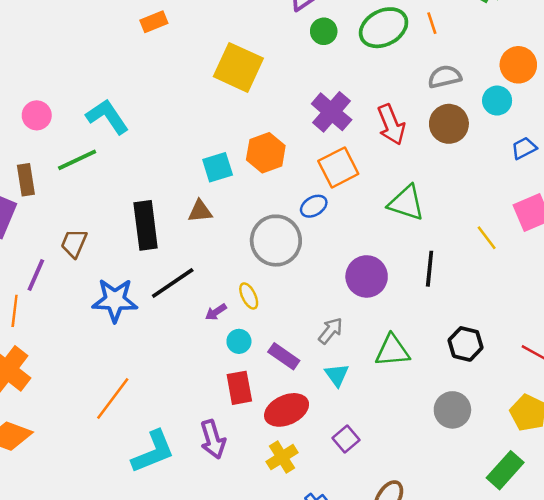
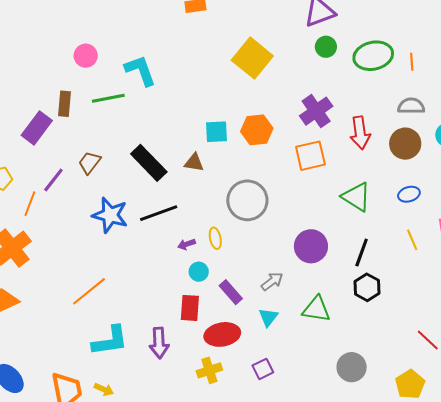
blue ellipse: (314, 206) -> (409, 194), moved
black rectangle: (146, 225) -> (149, 163), turned -51
black hexagon: (466, 344) -> (367, 287), moved

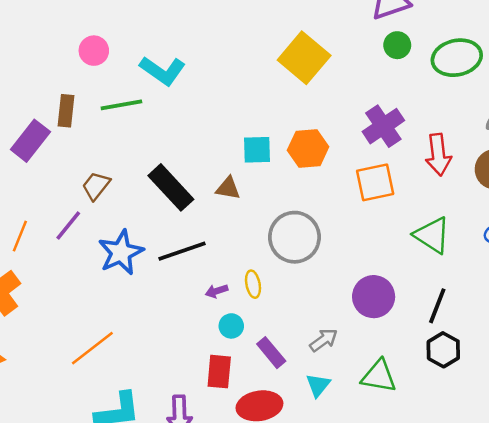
cyan L-shape: (140, 70) -> (163, 71), turned 144
purple line: (53, 180) -> (68, 226), moved
blue star: (110, 215) -> (121, 252), turned 30

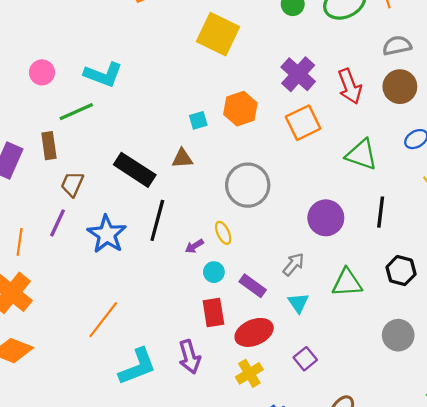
brown rectangle: (66, 111) -> (49, 146), moved
cyan square: (257, 150) -> (198, 120), size x0.7
black line: (182, 251) -> (157, 220), turned -42
black hexagon: (443, 350) -> (401, 271), moved

